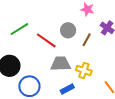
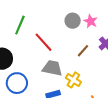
green line: (19, 29) -> (20, 25), turned -48
gray circle: (68, 30) -> (73, 21), moved

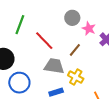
pink star: (91, 21) -> (89, 29), moved
brown line: (83, 51) -> (75, 50), moved

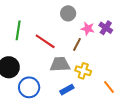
pink star: (89, 29) -> (88, 29), moved

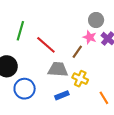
gray circle: (68, 13) -> (96, 20), moved

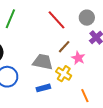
pink star: (90, 37) -> (78, 58), moved
red line: (46, 45) -> (56, 20), moved

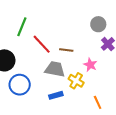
red line: (56, 20) -> (42, 44), moved
brown line: (64, 47) -> (66, 50), moved, turned 56

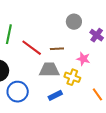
gray circle: (98, 24) -> (74, 22), moved

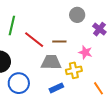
yellow cross: (72, 77) -> (74, 70), turned -35

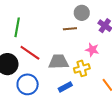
red line: (34, 40) -> (30, 53), moved
brown line: (59, 42) -> (70, 29), moved

